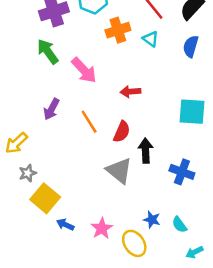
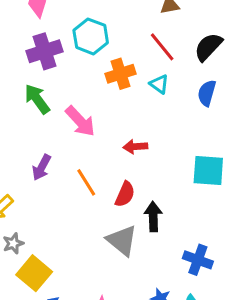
blue cross: (182, 172) -> (198, 260), moved

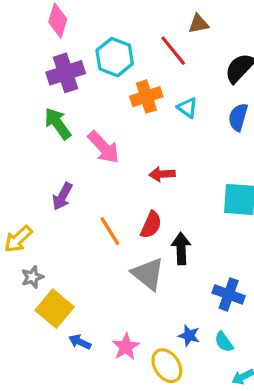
red line: (162, 47) -> (173, 51), moved
orange line: (86, 182) -> (110, 231), moved

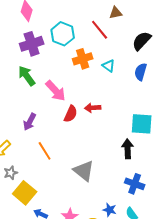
red semicircle: (151, 225) -> (71, 114), moved
orange line: (110, 231) -> (45, 151), moved
black arrow: (181, 249) -> (128, 149), moved

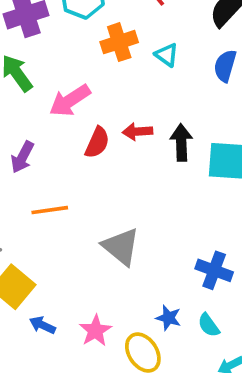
pink arrow: (56, 91) -> (70, 101), turned 100
black arrow: (128, 149) -> (181, 143), moved
orange line: (45, 151) -> (50, 210), turned -66

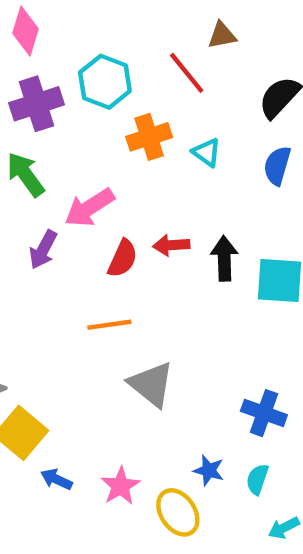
purple arrow: (22, 157) -> (43, 250), moved
orange line: (50, 210) -> (109, 325), moved
cyan semicircle: (209, 325) -> (257, 479), turned 55

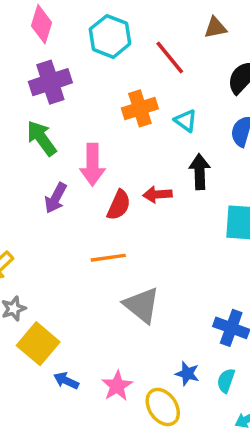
brown triangle: (222, 35) -> (215, 28), moved
cyan hexagon: (105, 82) -> (110, 36), moved
pink arrow: (90, 208) -> (92, 165), turned -57
black arrow: (224, 258) -> (200, 172), moved

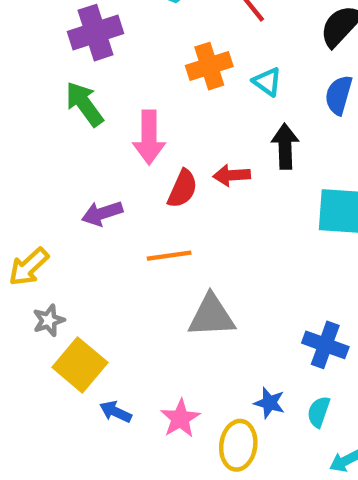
purple arrow: (56, 198) -> (102, 213), moved, turned 44
gray triangle: (142, 305) -> (212, 316), turned -42
yellow ellipse: (163, 407) -> (238, 445), turned 42

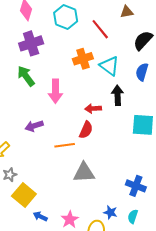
cyan triangle: (267, 82) -> (109, 66), size x1.5
red semicircle: (183, 189) -> (86, 130), moved

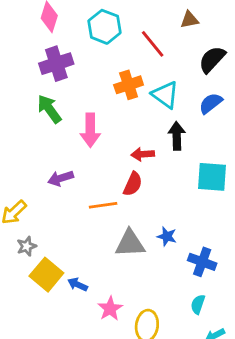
blue semicircle: (142, 72) -> (211, 103), turned 36
blue star: (110, 212) -> (167, 236), moved
blue arrow: (40, 216) -> (78, 284), moved

